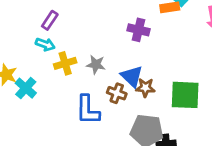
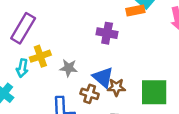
purple rectangle: (50, 20) -> (23, 28), size x1.6
cyan arrow: (45, 44) -> (22, 68), moved, turned 84
yellow cross: (65, 63) -> (40, 56), moved

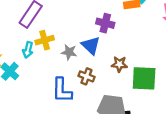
blue triangle: (103, 77) -> (91, 46), moved
brown star: (116, 87) -> (119, 64), moved

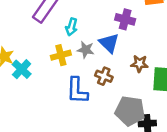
yellow cross: (45, 40) -> (61, 55), moved
cyan arrow: (28, 50) -> (72, 27), moved

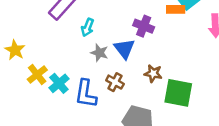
yellow cross: (61, 55) -> (37, 75), moved, turned -30
cyan cross: (22, 69) -> (59, 83), moved

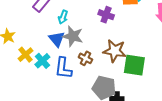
blue triangle: (124, 49) -> (57, 39), moved
gray star: (99, 53) -> (73, 36), size x1.5
brown star: (153, 73) -> (115, 51), size x1.6

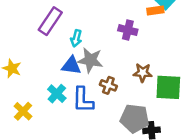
blue triangle: (57, 39) -> (71, 66), turned -36
brown star: (115, 51) -> (143, 73), size x0.7
yellow cross: (26, 55) -> (23, 111), moved

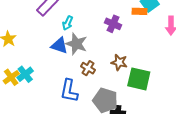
cyan cross: (57, 94) -> (25, 74), moved
blue L-shape: (83, 100) -> (69, 91), moved

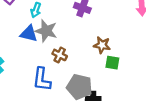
brown star: (119, 62) -> (102, 45), moved
green square: (139, 79) -> (112, 63), size x0.6

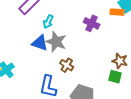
brown star: (102, 45) -> (120, 61), moved

